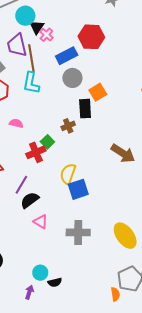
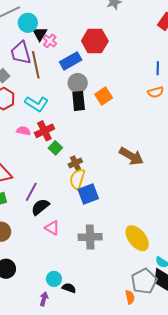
cyan L-shape: (31, 83) -> (37, 104), moved, turned -65
black rectangle: (85, 109) -> (79, 101), moved
brown cross: (68, 126) -> (75, 163), moved
red cross: (36, 152) -> (44, 131), moved
black semicircle: (55, 282) -> (69, 288), turned -144

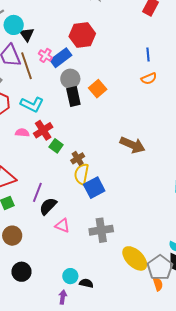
pink cross: (50, 41) -> (45, 55), moved
yellow ellipse: (137, 238) -> (135, 258), moved
orange semicircle: (130, 297) -> (158, 284), moved

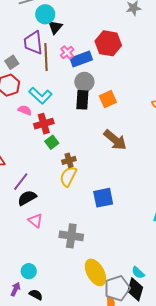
pink semicircle: (22, 133) -> (25, 110), moved
brown arrow: (132, 145) -> (115, 140), moved
blue square: (94, 188) -> (103, 198), moved
black semicircle: (86, 283) -> (36, 295), moved

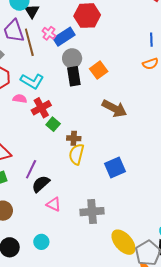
brown cross: (69, 160) -> (74, 138), turned 32
cyan circle: (29, 271) -> (41, 242), moved

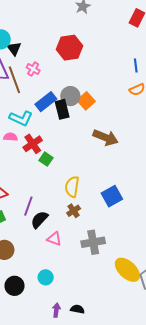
blue rectangle: (64, 37) -> (46, 102), moved
gray circle: (72, 58) -> (70, 96), moved
brown cross: (74, 138) -> (74, 211), moved, turned -32

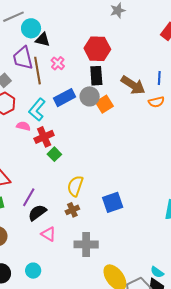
black triangle: (14, 49) -> (43, 40), turned -49
black rectangle: (62, 109) -> (96, 76), moved
cyan L-shape: (21, 118) -> (37, 110), turned 95
brown arrow: (106, 138) -> (133, 85), moved

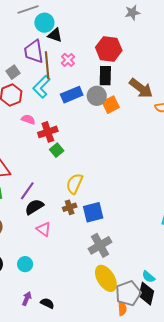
cyan L-shape: (37, 110) -> (41, 87), moved
blue square: (113, 202) -> (93, 212), moved
gray cross: (86, 244) -> (100, 245), moved, turned -35

